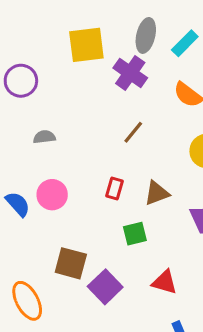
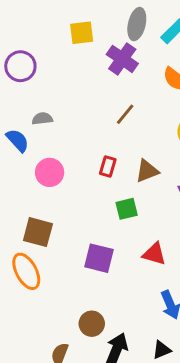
yellow square: (86, 45) -> (82, 33), size x0.7
blue semicircle: (18, 204) -> (18, 140), moved
brown square: (71, 263) -> (38, 232), moved
purple square: (105, 287) -> (99, 258), turned -32

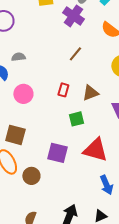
red triangle: (154, 254) -> (95, 150), size x1.5
brown circle: (92, 324) -> (31, 176), moved

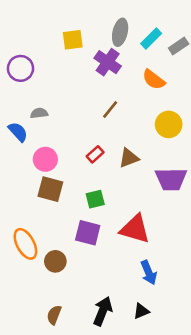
red rectangle: (63, 90) -> (95, 154), turned 32
green square: (76, 119) -> (95, 199), moved
brown square: (15, 135) -> (50, 189), moved

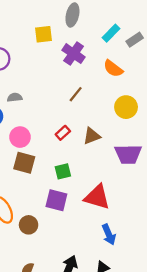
gray ellipse: (120, 32) -> (72, 15), moved

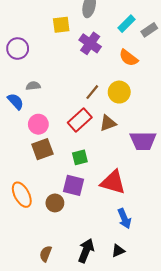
brown line: (76, 94) -> (92, 92), moved
yellow circle: (126, 107) -> (119, 92), moved
red rectangle: (63, 133) -> (80, 120), size x1.6
brown square: (24, 163) -> (42, 149), turned -35
brown circle: (29, 225) -> (55, 203), moved

